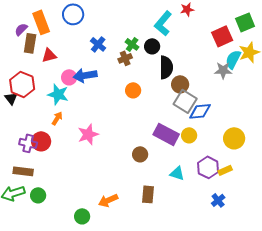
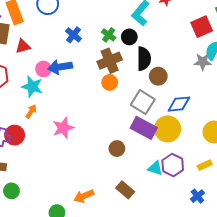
brown cross: (125, 58) -> (110, 61), moved, size x1.6
gray square: (185, 101) -> (143, 102), moved
yellow circle: (189, 135) -> (168, 129), size x1.6
purple hexagon: (208, 167) -> (173, 165), moved
brown rectangle: (148, 194) -> (125, 190), turned -54

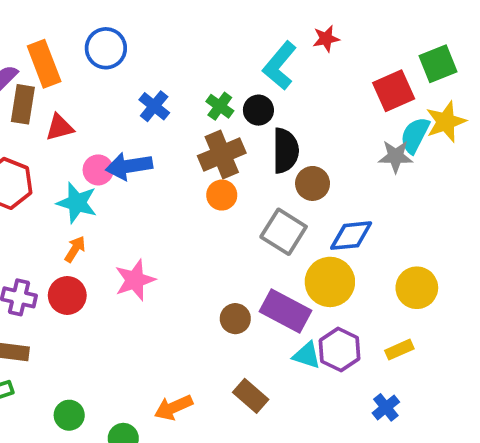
purple rectangle: (144, 128) -> (285, 311), moved
red circle: (15, 135) -> (67, 295), moved
green circle: (11, 191) -> (69, 415), moved

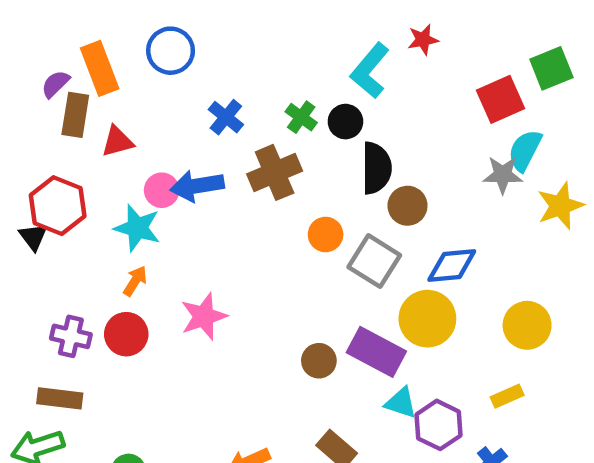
yellow star: (446, 122) -> (560, 206), moved
brown cross: (222, 154) -> (275, 172), moved
orange circle: (222, 195) -> (326, 234), moved
purple hexagon: (340, 350) -> (438, 425), moved

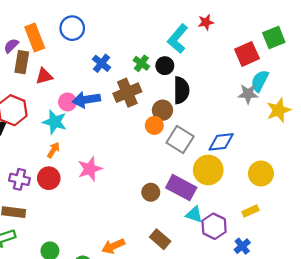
brown circle: (407, 206) -> (162, 110), moved

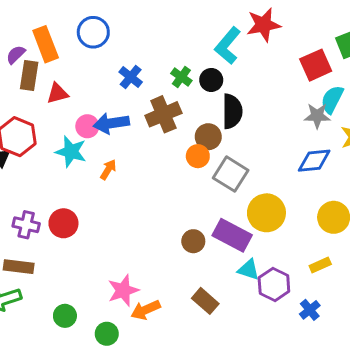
red star: (206, 22) -> (263, 25), size x1.6
blue diamond: (221, 142) -> (314, 161), moved
orange arrow: (53, 150) -> (108, 170), moved
pink star: (90, 169) -> (123, 290), moved

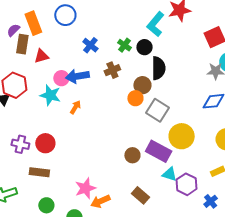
brown cross: (163, 114) -> (112, 70), size x0.7
brown rectangle: (19, 267) -> (39, 172), moved

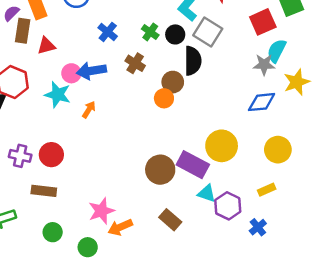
brown cross: (112, 70) -> (135, 63), turned -35
gray square: (158, 110) -> (208, 32), moved
brown circle: (132, 155) -> (160, 170), size x1.5

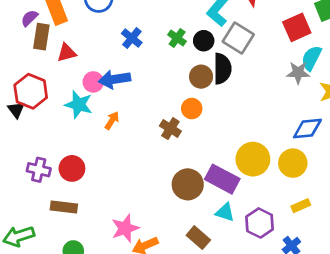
brown cross: (135, 63) -> (170, 129), moved
brown circle: (173, 82) -> (201, 77), moved
blue diamond: (262, 102) -> (307, 129), moved
yellow circle: (278, 150) -> (293, 163), moved
cyan triangle: (207, 193) -> (225, 212), moved

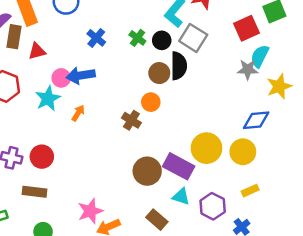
cyan star: (79, 105) -> (48, 98), turned 30

